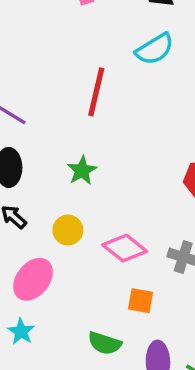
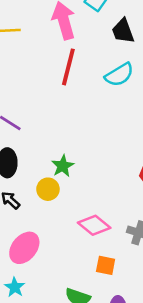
red line: (96, 92) -> (68, 67), moved
yellow circle: (68, 230) -> (48, 189), moved

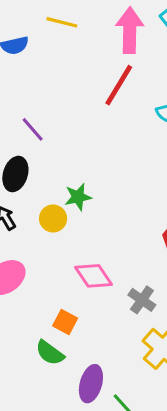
orange square: (106, 265) -> (65, 322), moved

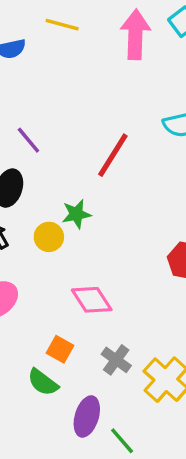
red line: (119, 85) -> (113, 155), moved
gray cross: (142, 300) -> (116, 360), moved

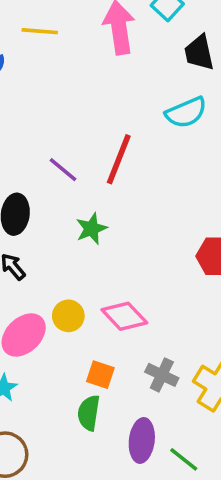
purple line: (28, 140) -> (63, 170), moved
yellow circle: (49, 237) -> (68, 316), moved
green semicircle: (43, 382) -> (89, 413), turned 72

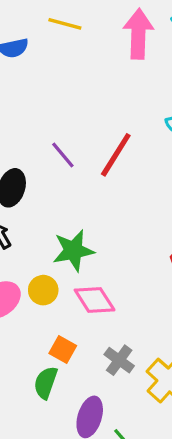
green star: (91, 229) -> (73, 251), moved, size x1.4

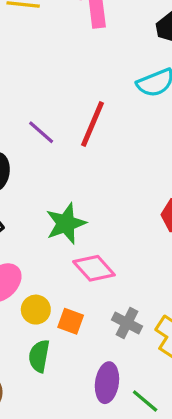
yellow circle: (43, 290) -> (36, 310), moved
green semicircle: (46, 383) -> (39, 356), moved

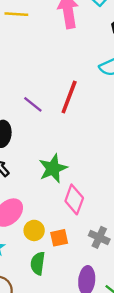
pink diamond: (94, 268) -> (74, 199), turned 64
orange square: (71, 321) -> (59, 238), turned -30

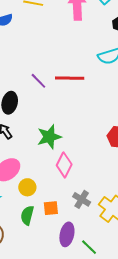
red line: (69, 97) -> (70, 78), turned 64
orange square: (59, 238) -> (51, 208), moved

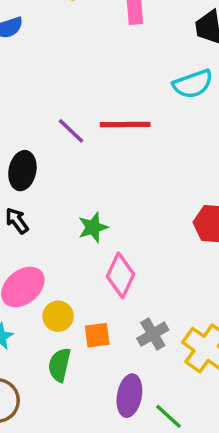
green star: (49, 137) -> (93, 227), size x0.7
gray cross: (82, 199) -> (153, 334), turned 30
orange square: (51, 208) -> (97, 335), moved

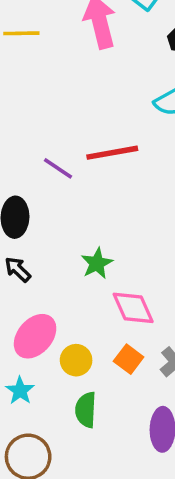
pink diamond: (121, 275) -> (133, 308), turned -39
orange square: (97, 335) -> (129, 359), moved, turned -36

